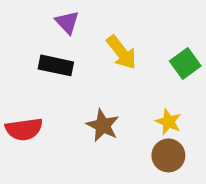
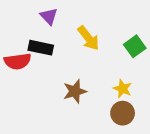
brown star: (103, 125) -> (75, 91), turned 30
red semicircle: (24, 129) -> (18, 61), moved

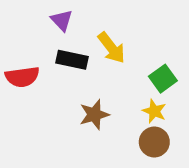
green square: (135, 46) -> (163, 79), moved
black rectangle: (41, 48) -> (72, 60), moved

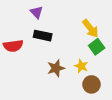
yellow arrow: (111, 48) -> (90, 28), moved
yellow star: (154, 111) -> (81, 66), moved

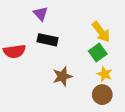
green square: (97, 47) -> (98, 52), moved
yellow star: (81, 66) -> (105, 74), moved

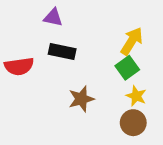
purple triangle: (41, 14) -> (53, 17), turned -35
yellow arrow: (101, 32) -> (132, 41), turned -110

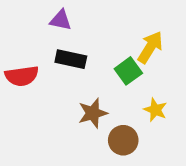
green square: (127, 68) -> (128, 71), moved
brown circle: (133, 123) -> (123, 140), moved

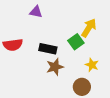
black rectangle: (71, 59) -> (48, 49), moved
brown circle: (123, 140) -> (82, 87), moved

